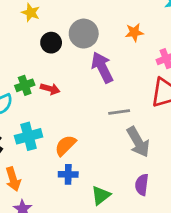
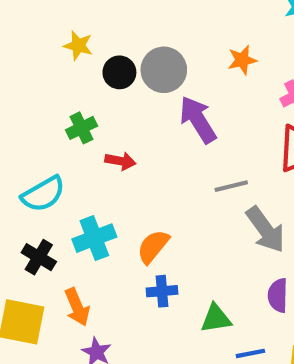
black circle: (51, 43) -> (119, 72), moved
green cross: (25, 85) -> (82, 128), moved
green triangle: (101, 195) -> (216, 318), turned 35

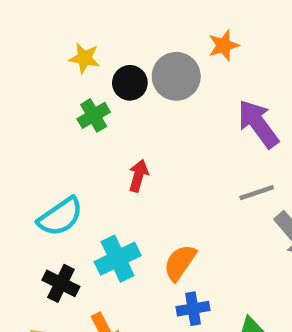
orange star: (242, 60) -> (224, 45), moved
purple arrow: (198, 120) -> (258, 124), moved
green cross: (82, 128) -> (94, 115), moved
red arrow: (120, 161) -> (138, 176), turned -80

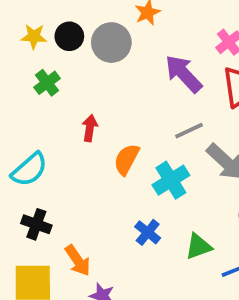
black circle: (130, 83) -> (69, 36), moved
cyan cross: (118, 259) -> (171, 180), moved
orange semicircle: (180, 263) -> (127, 159), moved
blue cross: (193, 309) -> (148, 232), turned -35

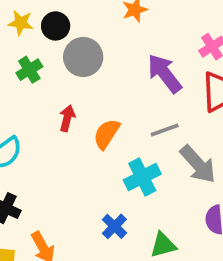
gray circle: (111, 43) -> (83, 57), moved
orange semicircle: (127, 159) -> (107, 134), moved

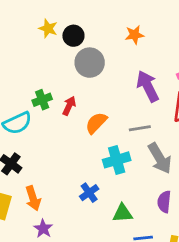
green cross: (29, 70) -> (42, 100), moved

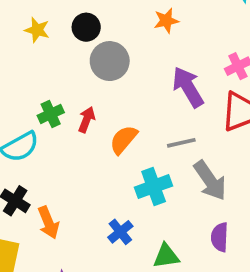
yellow star: (48, 28) -> (37, 30), moved
orange arrow: (33, 198) -> (48, 222), moved

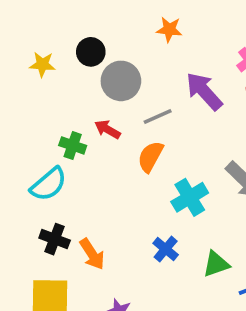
orange star: (166, 21) -> (169, 29), turned 30
green cross: (51, 114) -> (73, 145), turned -35
red arrow: (87, 120) -> (107, 129), moved, turned -70
gray line: (181, 143) -> (158, 117), moved

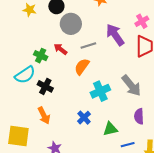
black cross: (55, 239) -> (45, 86), moved

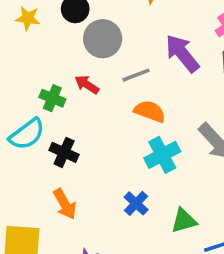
orange semicircle: (82, 67) -> (150, 111), moved, turned 78

